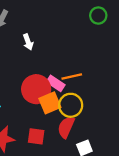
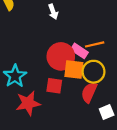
orange square: (50, 103) -> (74, 69), turned 30
red square: (36, 136) -> (54, 86), moved

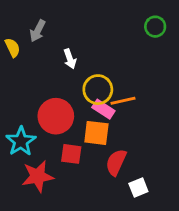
red circle: (61, 56) -> (56, 116), moved
yellow circle: (93, 72) -> (98, 90), moved

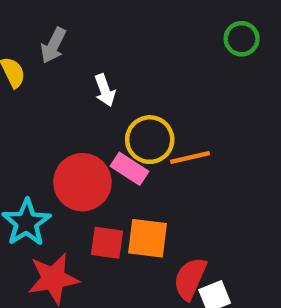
pink rectangle: (103, 109) -> (130, 169), moved
orange square: (96, 133) -> (147, 238), moved
red semicircle: (116, 162) -> (190, 279), moved

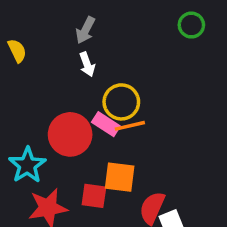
gray arrow: (53, 45) -> (85, 30), moved
orange line: (190, 158) -> (130, 126), moved
red square: (107, 243) -> (94, 196), moved

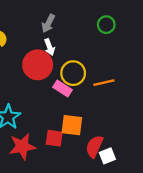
green circle: (191, 25) -> (106, 25), moved
orange line: (130, 126) -> (104, 83), moved
red circle: (70, 134) -> (38, 65), moved

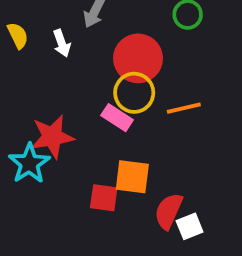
white arrow: (49, 47) -> (62, 43), moved
red circle: (38, 65) -> (138, 58), moved
red star: (22, 146) -> (52, 137), moved

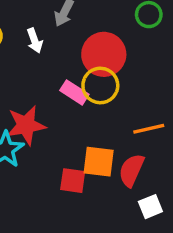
orange line: (184, 108) -> (149, 129), moved
pink rectangle: (117, 118) -> (74, 92), moved
red semicircle: (169, 211) -> (131, 170), moved

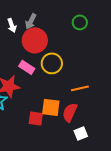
white arrow: (35, 41) -> (12, 25), moved
red circle: (104, 54) -> (35, 40), moved
pink rectangle: (74, 92) -> (27, 67), moved

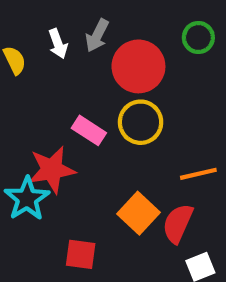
red circle: (35, 40) -> (138, 66), moved
orange square: (51, 107) -> (138, 213), turned 36
red square: (36, 118) -> (81, 254), moved

